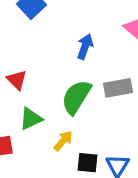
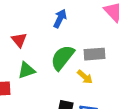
blue arrow: (85, 47) -> (60, 18), moved
yellow arrow: (63, 141) -> (85, 77), moved, turned 84

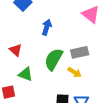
green triangle: (27, 70) -> (26, 74), turned 49

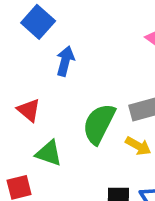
blue arrow: (47, 27) -> (65, 61), moved

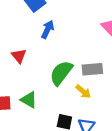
green triangle: (49, 153) -> (29, 100), moved

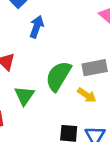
green triangle: (29, 100) -> (24, 96), moved, turned 42

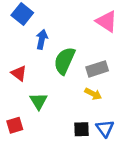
green semicircle: (58, 76) -> (64, 61), moved

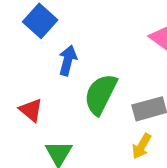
yellow arrow: (93, 94) -> (142, 146), turned 91

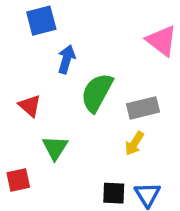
blue square: (40, 21) -> (41, 21), turned 32

